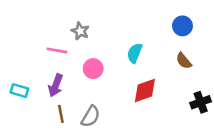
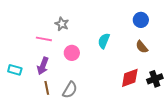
red diamond: (145, 91) -> (130, 78), moved

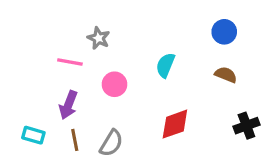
brown semicircle: (142, 47) -> (226, 75), turned 152
cyan rectangle: (15, 70) -> (33, 135), moved
red diamond: (130, 78) -> (175, 124), moved

